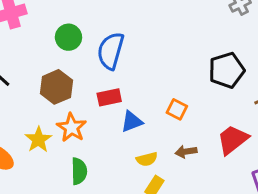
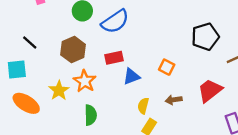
blue semicircle: (111, 51) -> (115, 21), turned -140
yellow semicircle: (147, 159) -> (143, 106), turned 119

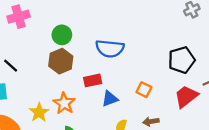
blue semicircle: (115, 21) -> (110, 49), moved, turned 40
brown hexagon: (73, 50) -> (61, 61), moved
red trapezoid: (210, 90) -> (186, 96), moved

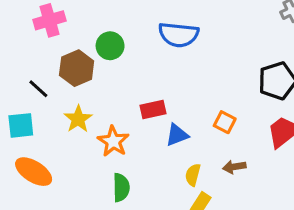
blue semicircle: (110, 49) -> (179, 35), moved
brown hexagon: (61, 61) -> (77, 68), moved
yellow star: (39, 112) -> (78, 119), moved

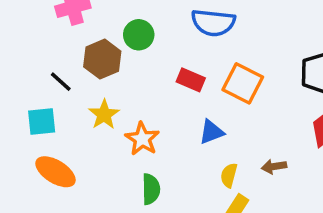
red rectangle: (153, 109) -> (191, 80), moved, turned 35
orange square: (225, 122) -> (243, 83), moved, size x1.6

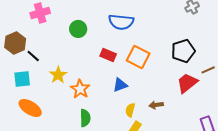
brown hexagon: (102, 59) -> (15, 43), moved

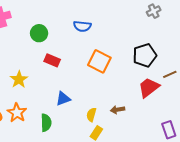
blue semicircle: (121, 22) -> (82, 26), size x0.7
red rectangle: (108, 55) -> (52, 60), moved
blue triangle: (120, 85) -> (63, 99), moved
orange star: (80, 89) -> (17, 113), moved

